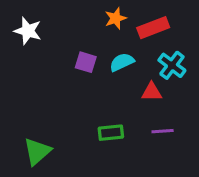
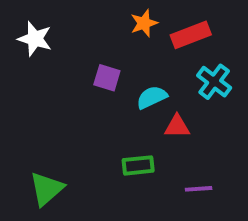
cyan semicircle: (122, 62) -> (152, 97), moved
red triangle: (152, 92) -> (177, 126), moved
purple line: (163, 131) -> (199, 189), moved

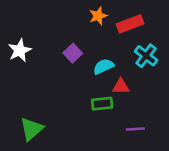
white star: (35, 39) -> (20, 50), moved, turned 30
purple square: (107, 78) -> (73, 53), turned 30
green rectangle: (138, 165) -> (102, 104), moved

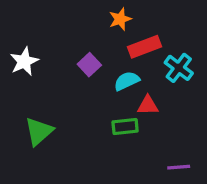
red rectangle: (130, 24) -> (145, 47), moved
green triangle: (32, 129) -> (39, 131), moved
purple line: (135, 129) -> (179, 167), moved

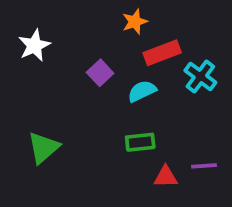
white star: (24, 61) -> (34, 45), moved
red triangle: (148, 105) -> (166, 177), moved
purple line: (179, 167) -> (204, 166), moved

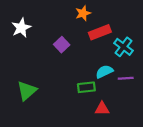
cyan semicircle: (142, 91) -> (104, 72), moved
purple line: (204, 166) -> (126, 78), moved

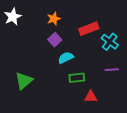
orange star: (83, 13) -> (54, 19), moved
white star: (21, 28) -> (13, 17), moved
cyan semicircle: (104, 72) -> (66, 58), moved

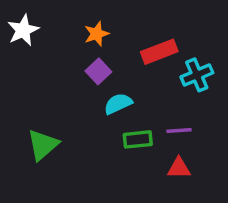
cyan cross: (110, 42) -> (197, 75), turned 30
purple line: (112, 70) -> (179, 130), moved
red triangle: (91, 97) -> (179, 168), moved

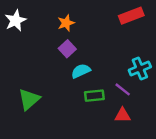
red rectangle: (159, 52) -> (131, 16), moved
cyan cross: (197, 75) -> (140, 69), moved
purple line: (179, 130) -> (123, 89), turned 42

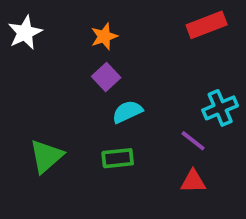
green rectangle: (94, 96) -> (118, 158), moved

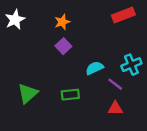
cyan semicircle: (127, 112) -> (95, 68), moved

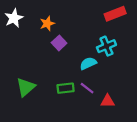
orange star: (62, 22) -> (47, 23), moved
cyan cross: (131, 65) -> (106, 46), moved
purple line: (115, 84) -> (87, 88), moved

